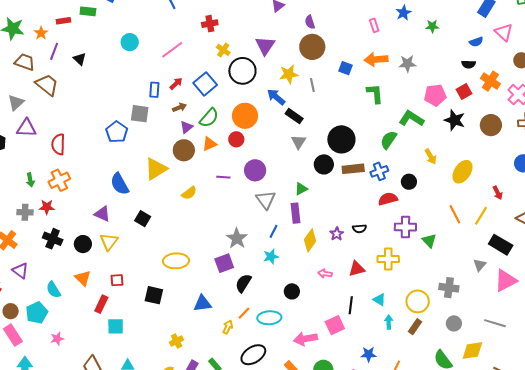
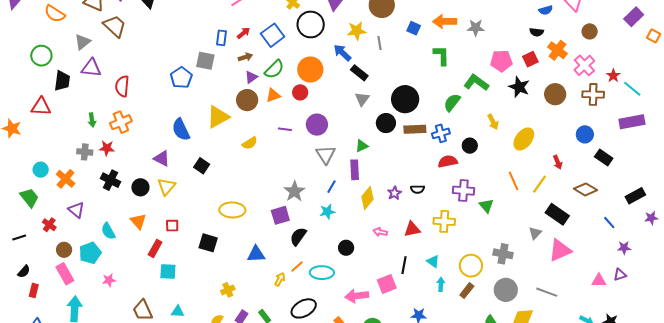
gray circle: (454, 323) -> (506, 290), size x1.5

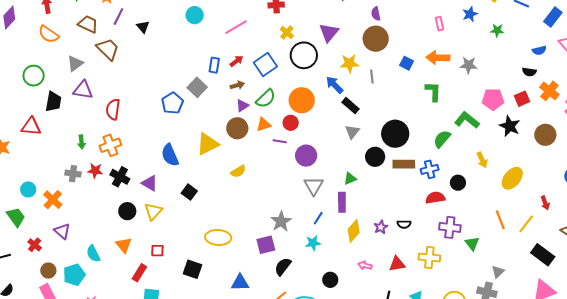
gray square: (205, 61) -> (197, 87), turned 30
purple line: (285, 129) -> (280, 141), moved
black cross: (111, 180) -> (120, 177), moved
gray triangle: (535, 233) -> (498, 272), moved

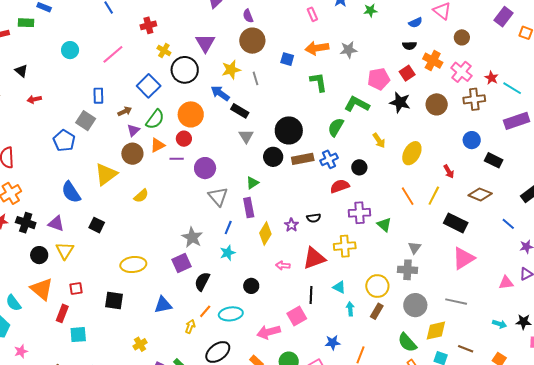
red arrow: (236, 61) -> (34, 99), moved, turned -144
orange triangle: (124, 245) -> (42, 289), size x1.4
red triangle: (397, 264) -> (314, 258), size x1.4

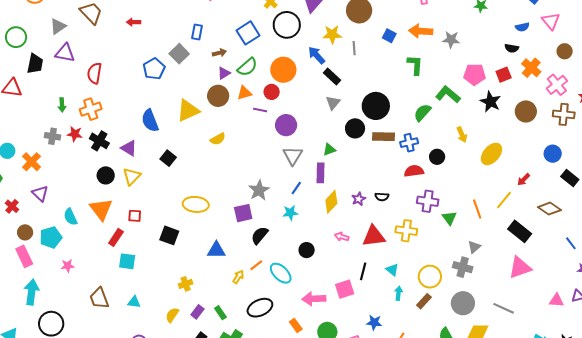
red arrow: (449, 171) -> (524, 180), turned 64
orange line: (408, 196) -> (477, 209), moved
cyan ellipse: (231, 314) -> (281, 273), turned 40

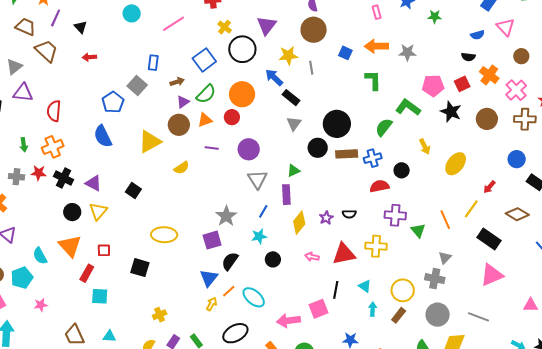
purple line: (260, 110) -> (212, 148), moved
blue semicircle: (150, 121) -> (103, 136), moved
blue triangle: (216, 250) -> (209, 278), moved, turned -48
black circle: (307, 250) -> (273, 259), moved

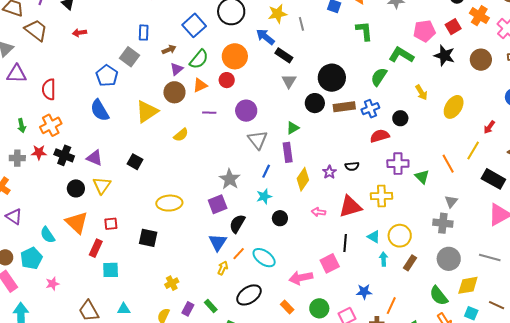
yellow circle: (403, 290) -> (400, 236), moved

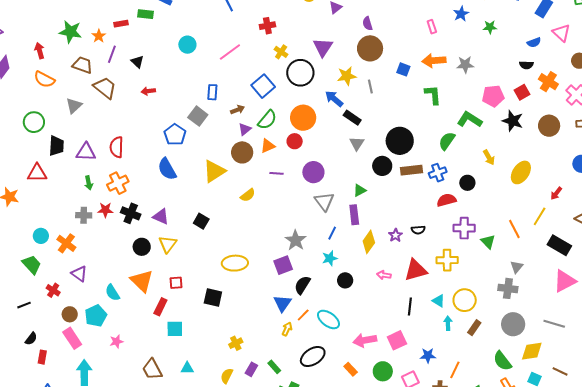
purple triangle: (17, 74) -> (86, 152), moved
pink square: (330, 263) -> (397, 340), moved

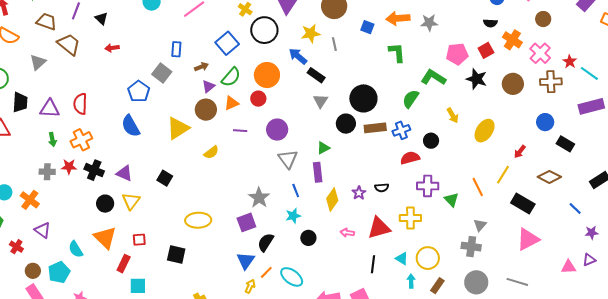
blue line: (332, 233) -> (296, 191), turned -48

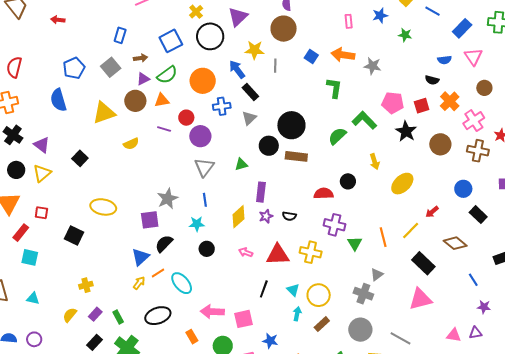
gray square: (162, 73) -> (111, 67), moved
red circle: (258, 99) -> (186, 118), moved
blue cross: (401, 130) -> (222, 106), moved
purple rectangle: (318, 172) -> (261, 192), moved

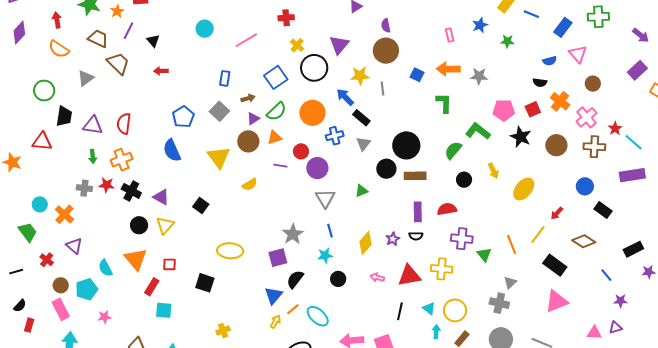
yellow triangle: (104, 113) -> (219, 157), turned -40
black circle: (348, 181) -> (464, 180), moved
purple rectangle: (261, 192) -> (418, 212), moved

